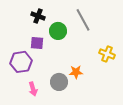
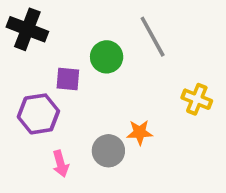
black cross: (38, 16) -> (27, 29), moved, size x1.5

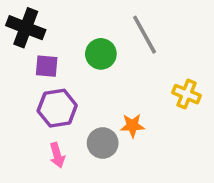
purple square: (68, 79) -> (47, 66), moved
purple hexagon: (38, 114) -> (57, 108), moved

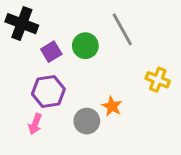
purple square: (47, 66) -> (51, 52), moved, turned -36
orange star: (132, 126) -> (112, 106), turned 30
pink arrow: (57, 155) -> (35, 124), moved, turned 36

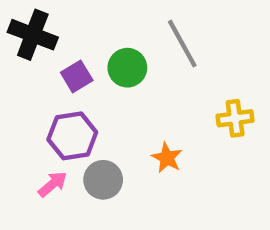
yellow cross: (158, 80) -> (235, 118), turned -30
gray circle: (87, 121) -> (103, 180), moved
pink arrow: (35, 124) -> (53, 184), turned -150

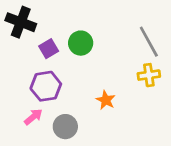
gray line: (182, 44) -> (149, 42), moved
gray circle: (103, 180) -> (65, 127), moved

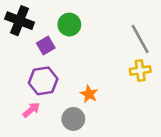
green circle: (81, 43) -> (69, 25), moved
orange star: (106, 100) -> (89, 94), moved
gray circle: (65, 127) -> (73, 119), moved

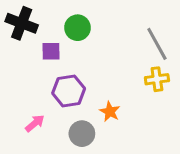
purple square: (46, 46) -> (51, 51), turned 30
purple hexagon: (43, 81) -> (69, 91), moved
orange star: (89, 94) -> (110, 112), moved

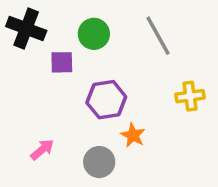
gray line: (157, 44) -> (158, 36), moved
purple hexagon: (69, 91) -> (106, 100), moved

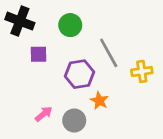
gray line: (158, 36) -> (109, 53), moved
purple square: (62, 62) -> (38, 54), moved
pink arrow: (42, 150) -> (44, 114), moved

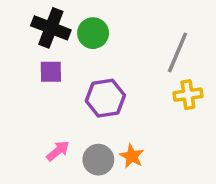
black cross: (20, 21) -> (51, 28), moved
gray line: (109, 53) -> (177, 52), moved, turned 52
orange star: (99, 101) -> (132, 156), moved

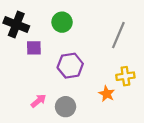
black cross: (51, 28) -> (16, 24), moved
yellow cross: (188, 95) -> (125, 76), moved
orange star: (132, 156) -> (107, 94), moved

